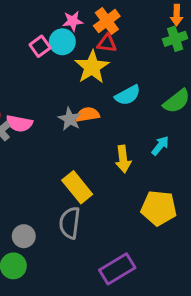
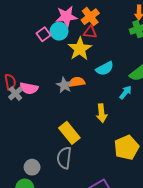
pink star: (73, 21) -> (66, 17), size x1.5
cyan arrow: (160, 146) -> (125, 92), moved
yellow pentagon: (159, 208) -> (127, 147), turned -30

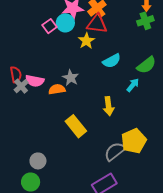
red triangle: (90, 32) -> (97, 24), size x1.5
yellow star: (80, 49) -> (86, 41), size x0.7
orange semicircle: (77, 82) -> (57, 89), moved
gray semicircle: (64, 158) -> (115, 151), moved, turned 45

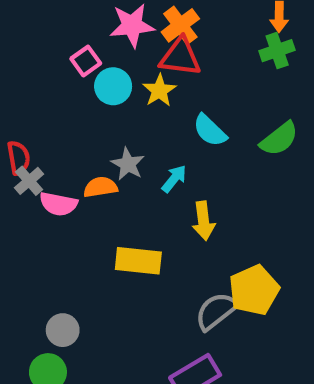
cyan circle: (65, 23) -> (113, 86), moved
cyan semicircle: (112, 61) -> (210, 130), turned 72
pink semicircle: (35, 81) -> (58, 204), moved
cyan arrow: (133, 85) -> (174, 179), moved
yellow rectangle: (76, 126) -> (138, 261), turned -45

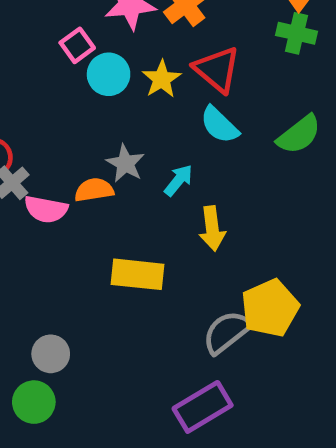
green cross: (277, 51) -> (297, 33), turned 32
red triangle: (180, 57) -> (217, 69), moved, turned 33

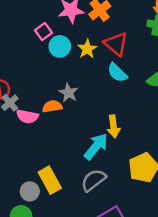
cyan arrow: (178, 180) -> (96, 146), moved, size x1.6
yellow rectangle: (137, 274) -> (50, 180), moved, turned 55
gray semicircle: (227, 332) -> (94, 180), moved

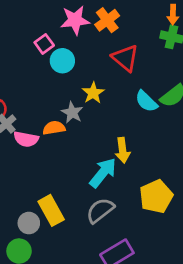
yellow star: (87, 49) -> (93, 93), moved
cyan semicircle: (117, 73) -> (146, 101), moved

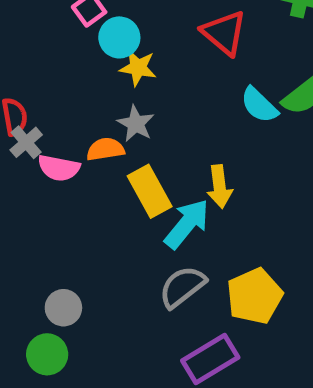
yellow star: (93, 93) -> (138, 68), moved, turned -30
yellow pentagon: (156, 196) -> (255, 296), moved
yellow rectangle: (51, 210) -> (150, 191), moved

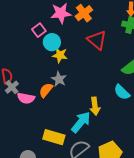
cyan semicircle: (259, 105) -> (122, 92), moved
orange semicircle: (105, 149) -> (46, 90), turned -42
yellow rectangle: (150, 191) -> (54, 137), moved, turned -45

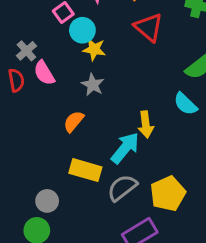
gray cross: (12, 87) -> (26, 51), moved
orange semicircle: (46, 90) -> (74, 121), moved
pink semicircle: (26, 98) -> (44, 73), moved, turned 48

